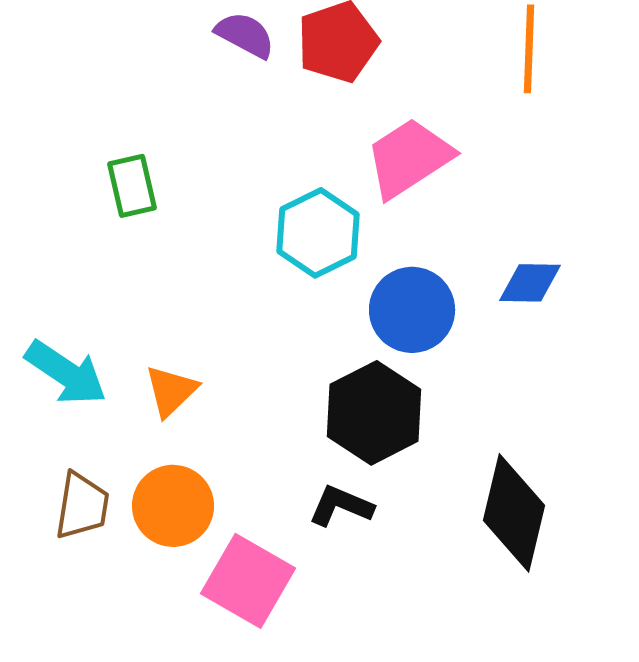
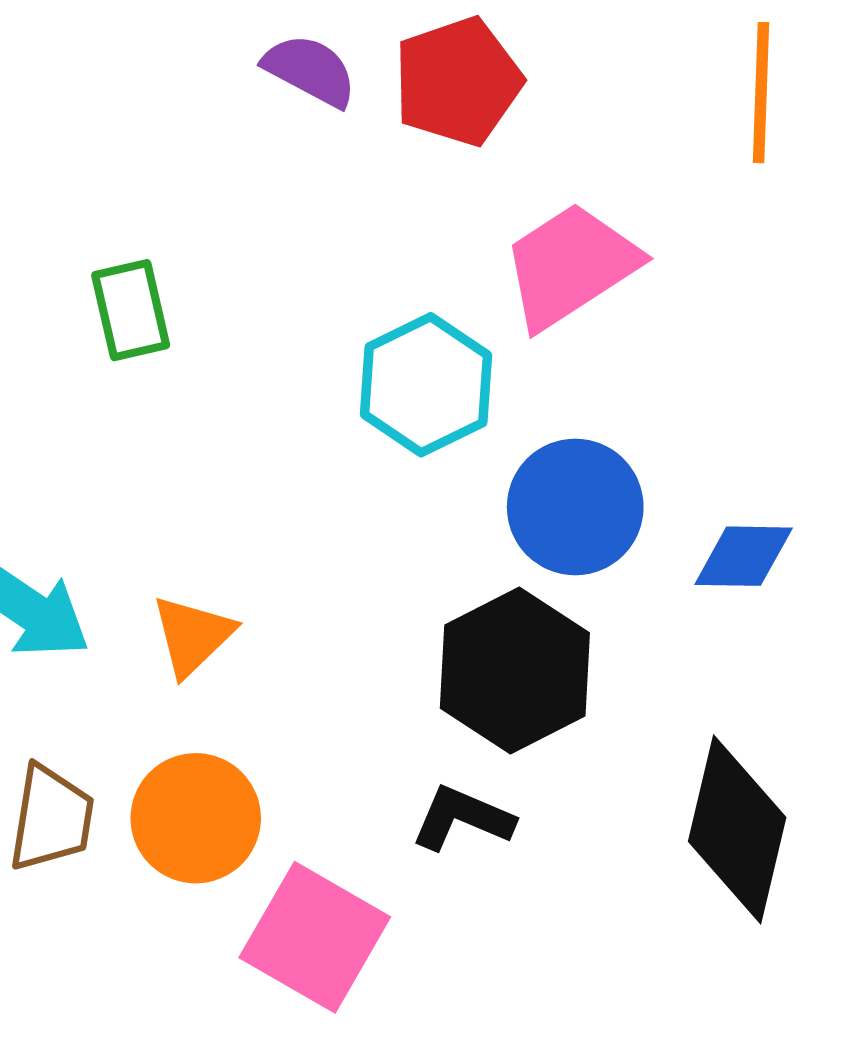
blue diamond: (530, 283) -> (744, 556), moved

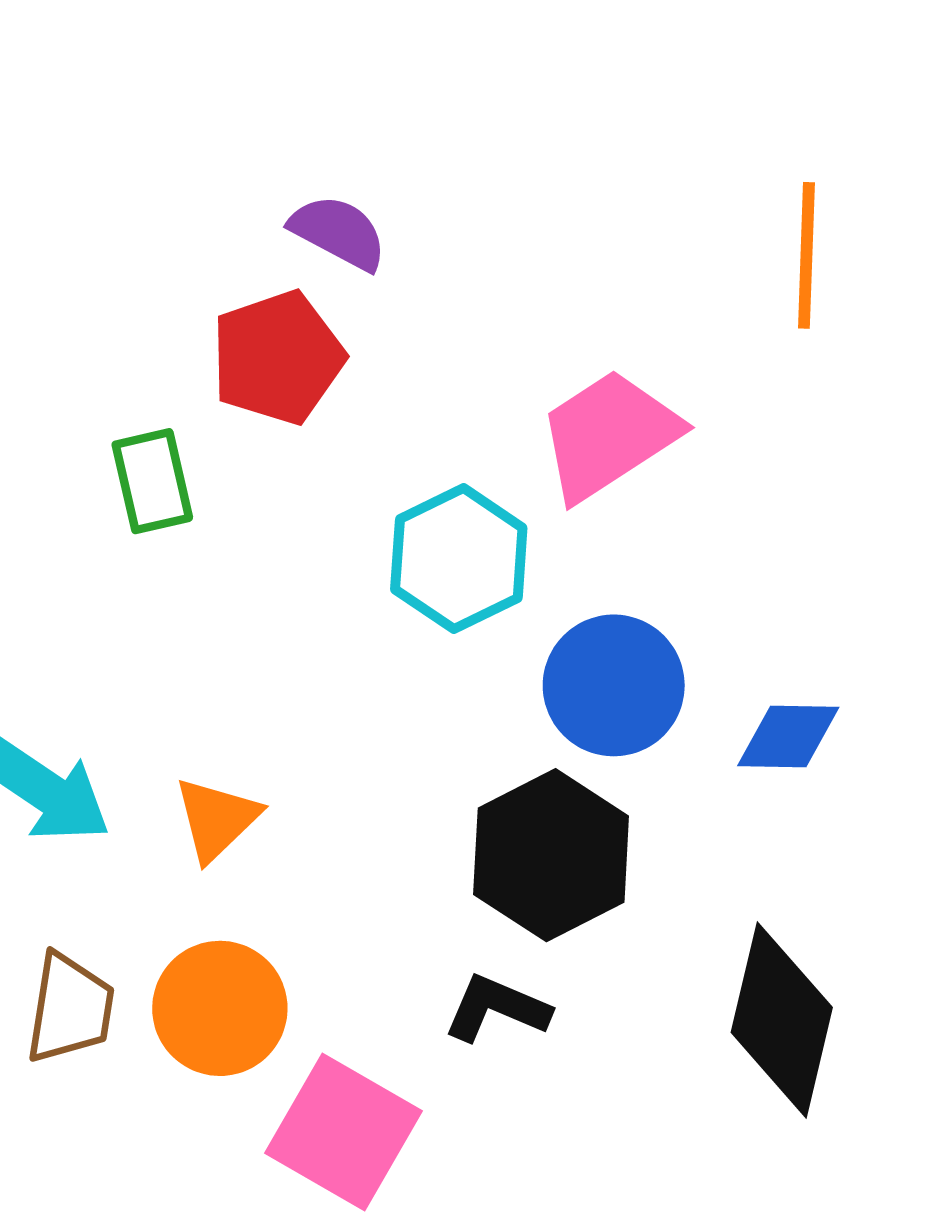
red pentagon: (458, 81) -> (278, 358), moved

